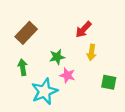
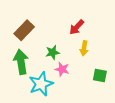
green arrow: (23, 67) -> (21, 62), size x1.6

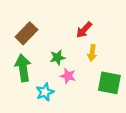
green square: (100, 76) -> (109, 83), size x1.5
cyan star: (41, 84) -> (45, 92), size x0.7

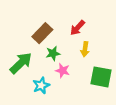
brown rectangle: (26, 33) -> (42, 33), moved
green arrow: (23, 68) -> (21, 63), turned 55

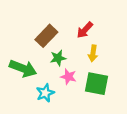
green arrow: (21, 63) -> (23, 68), turned 65
green square: (101, 77) -> (96, 84), moved

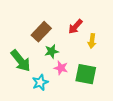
yellow arrow: (93, 53) -> (92, 41), moved
green arrow: (23, 68) -> (21, 61), turned 30

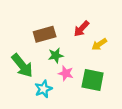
brown rectangle: (41, 32) -> (45, 34), turned 30
yellow arrow: (92, 41) -> (99, 44), turned 48

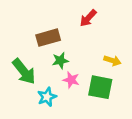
red arrow: (81, 29) -> (88, 18), moved
yellow arrow: (99, 44) -> (112, 61), moved, turned -128

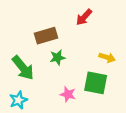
pink star: (71, 80) -> (68, 94), moved
cyan star: (47, 97) -> (18, 100), moved

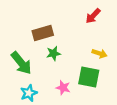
red arrow: (84, 17) -> (93, 16), moved
cyan star: (18, 100) -> (29, 93), moved

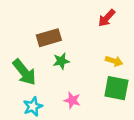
green square: (89, 77) -> (116, 88), moved

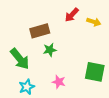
red arrow: (107, 18) -> (72, 15), moved
yellow arrow: (114, 61) -> (94, 22), moved

